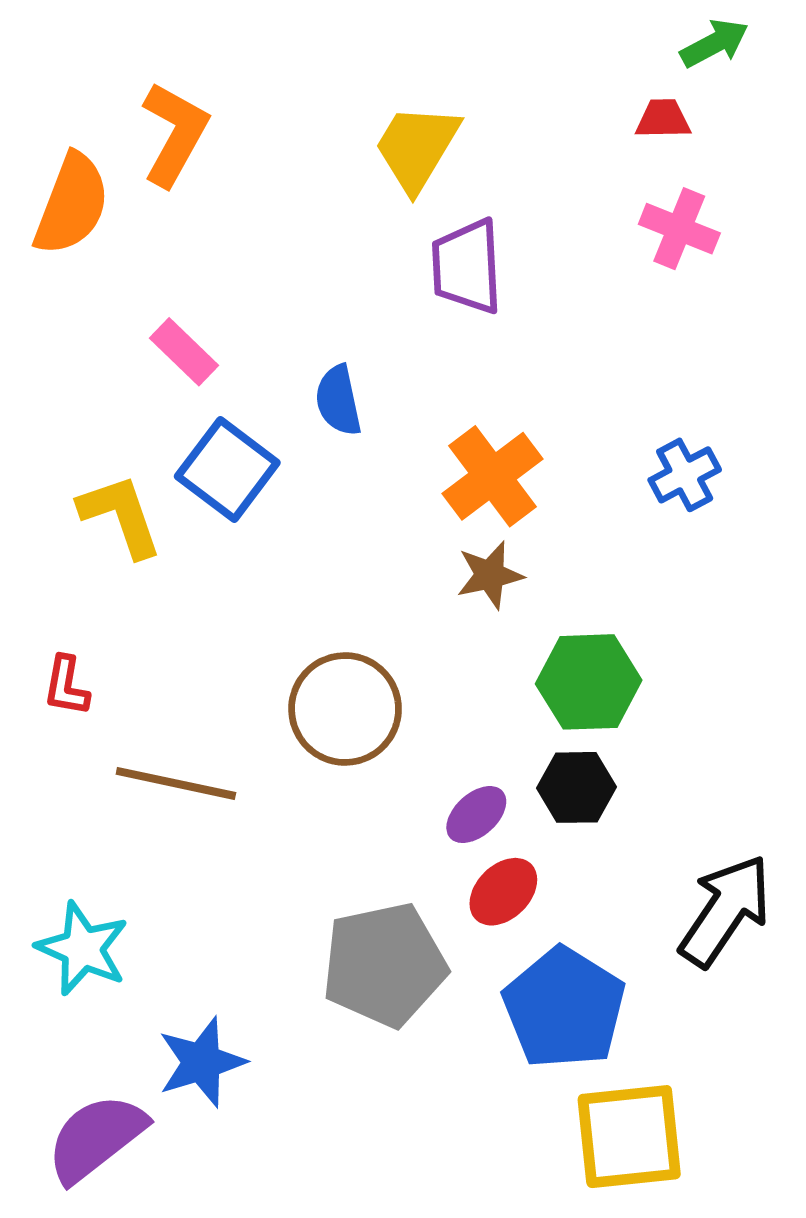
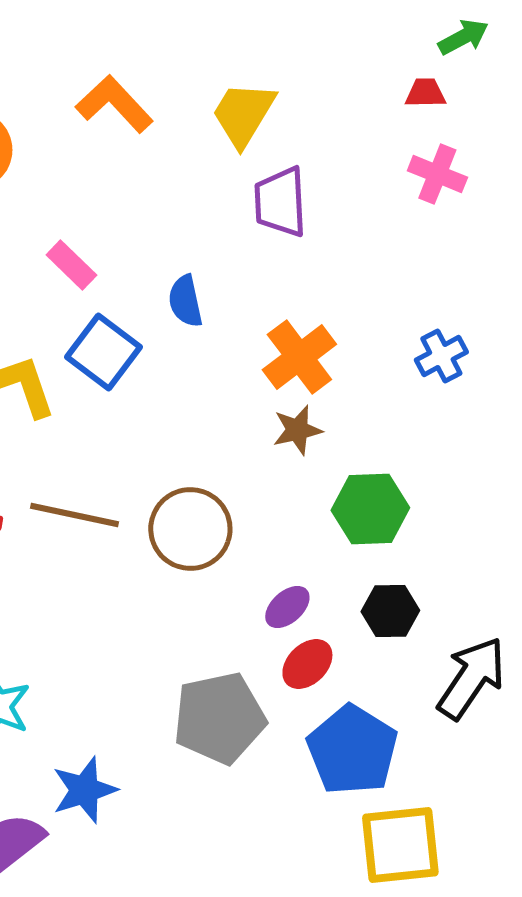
orange L-shape: (175, 134) -> (114, 104), moved, turned -72
brown line: (176, 783) -> (74, 515), moved
black hexagon: (576, 787) -> (390, 611), moved

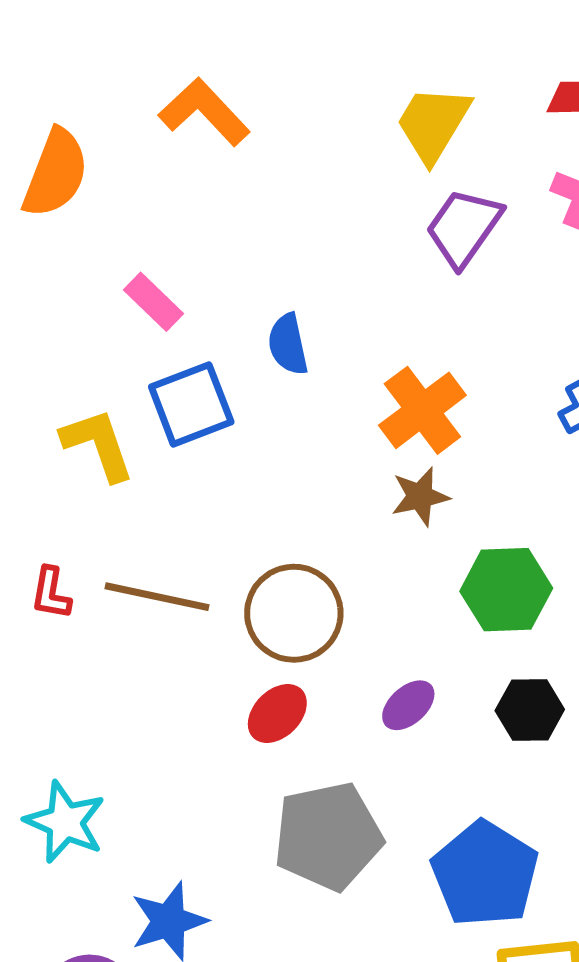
yellow trapezoid: (243, 114) -> (433, 124), moved
purple trapezoid: (280, 202) -> (464, 227), moved, turned 38
blue square: (103, 352) -> (191, 404), turned 32
red ellipse: (307, 664) -> (277, 714), moved

